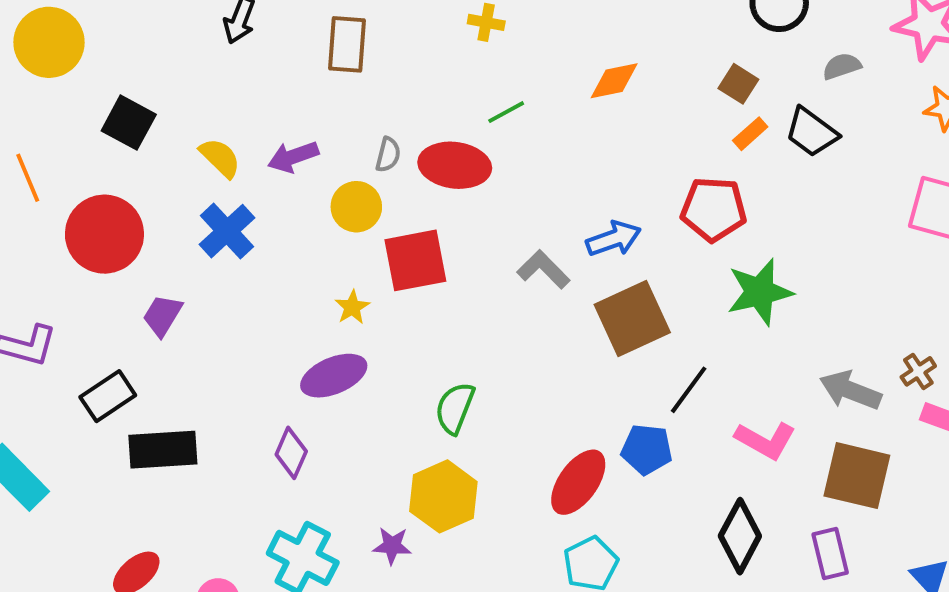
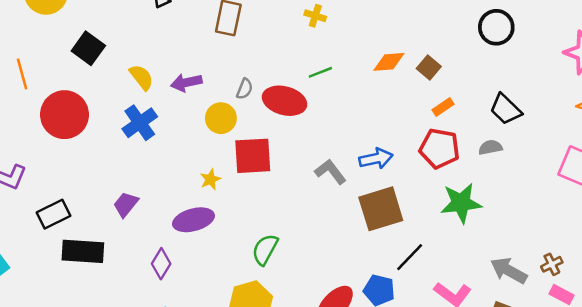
gray semicircle: (842, 66) -> (490, 147), moved
brown square: (738, 84) -> (429, 68), moved
orange rectangle: (750, 134) -> (443, 107), moved
purple trapezoid: (162, 315) -> (126, 204), moved

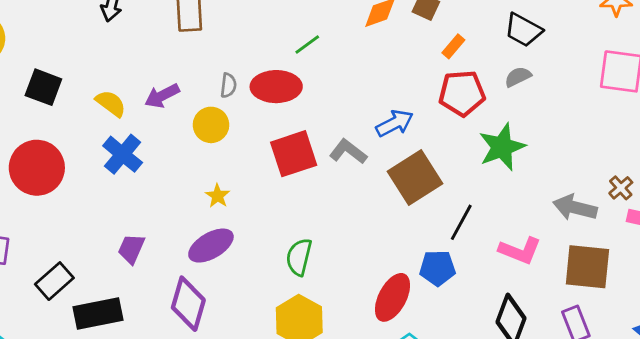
red square: (253, 156) -> (294, 154), moved
purple diamond: (161, 264) -> (188, 304), size x1.5

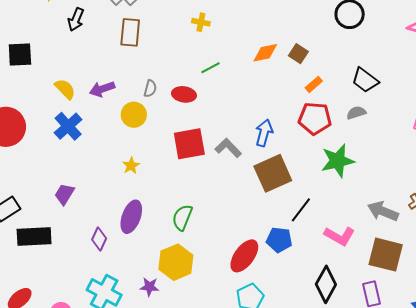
black square: (43, 87) -> (20, 54), moved, turned -32
red ellipse: (276, 87) -> (184, 94), size x0.7
blue arrow: (395, 123) -> (264, 133), turned -56
purple ellipse: (211, 246) -> (131, 217), moved, turned -48
purple diamond: (188, 304) -> (99, 239), size x0.6

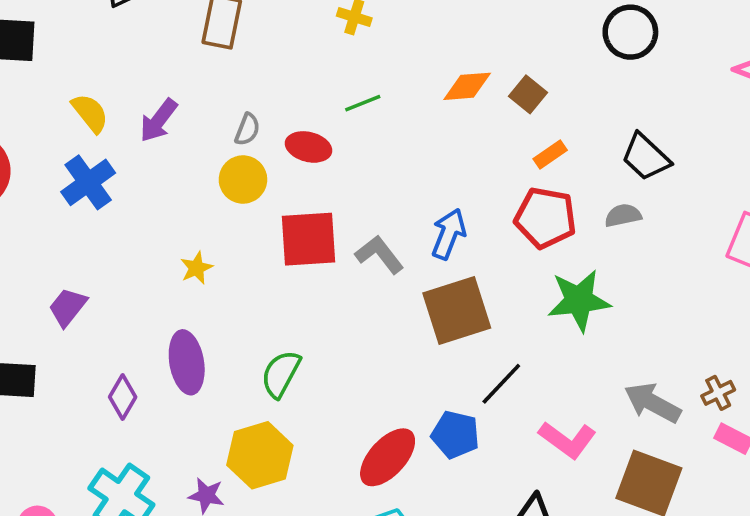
purple arrow: (102, 89) -> (158, 120), turned -40
yellow circle: (134, 115) -> (243, 180), moved
purple ellipse: (131, 217) -> (187, 362), turned -36

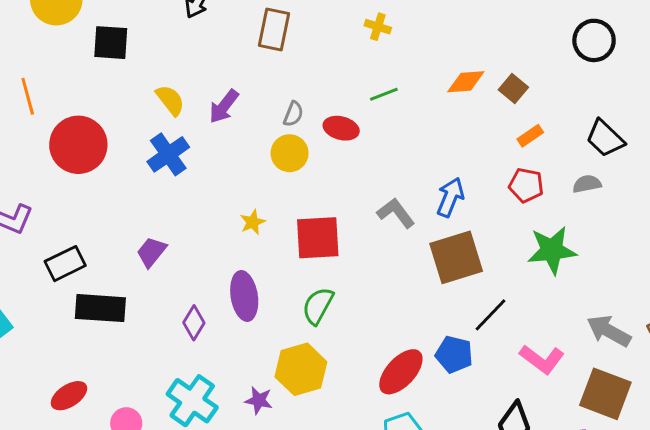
red pentagon: (545, 218) -> (526, 185), size x0.7
red square: (308, 239) -> (318, 238), moved

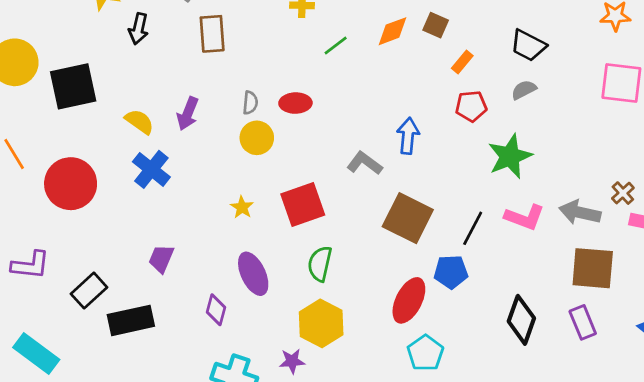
black square: (111, 43) -> (73, 86), size x1.4
green line: (384, 94) -> (336, 45), moved
brown square: (456, 257) -> (408, 218), moved, turned -30
pink L-shape: (542, 359) -> (525, 217), moved

